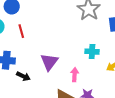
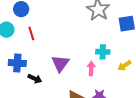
pink arrow: (75, 75) -> (91, 68), moved

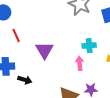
purple triangle: (60, 63) -> (44, 50), moved

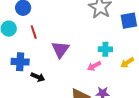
pink arrow: (80, 63) -> (94, 66), turned -120

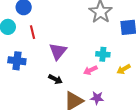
black arrow: (38, 77) -> (55, 79), moved

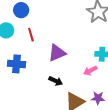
purple triangle: (58, 51) -> (57, 53), turned 30

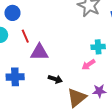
purple triangle: (57, 53) -> (39, 52), moved, turned 30
blue cross: (16, 64) -> (15, 77), moved

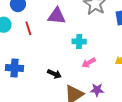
cyan cross: (98, 47) -> (79, 41), moved
purple triangle: (39, 52) -> (57, 16), moved

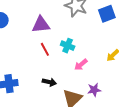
red line: (28, 28) -> (45, 49), moved
cyan cross: (79, 41) -> (68, 46), turned 32

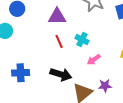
black arrow: (49, 82) -> (61, 74), size x1.5

